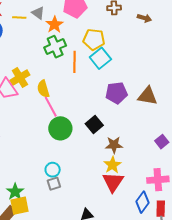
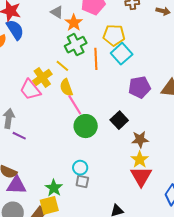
yellow line: (19, 18) -> (62, 66), moved, turned 40
gray square: (54, 184) -> (82, 181), turned 32
green star: (15, 192) -> (54, 188), moved

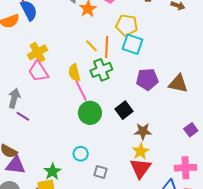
green cross: (76, 45) -> (101, 70), moved
cyan square: (122, 54) -> (133, 44), turned -35
yellow line: (62, 66) -> (92, 46), moved
yellow cross: (42, 78) -> (37, 52), moved
gray square: (82, 181) -> (100, 172), moved

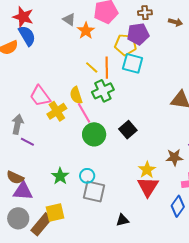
yellow cross: (37, 52) -> (57, 111), moved
purple pentagon: (147, 79) -> (138, 34), moved
brown star: (143, 131) -> (174, 157), moved
green star: (52, 172) -> (60, 176), moved
gray square: (100, 172) -> (94, 191), moved, size x1.6

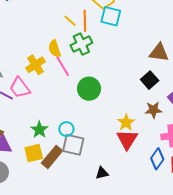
pink trapezoid: (40, 96) -> (20, 88), moved
black square: (128, 130) -> (150, 80), moved
green circle: (94, 134) -> (89, 89), moved
yellow square: (55, 212) -> (34, 153), moved
brown rectangle: (42, 224) -> (52, 157), moved

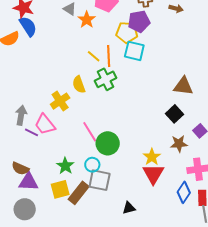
pink line: (63, 66) -> (90, 132), moved
green circle: (89, 89) -> (108, 143), moved

